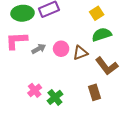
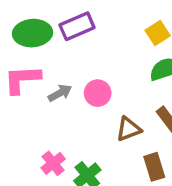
brown triangle: (80, 53) -> (128, 129), moved

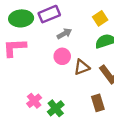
gray arrow: (60, 93) -> (64, 34), moved
brown triangle: (128, 129) -> (82, 67), moved

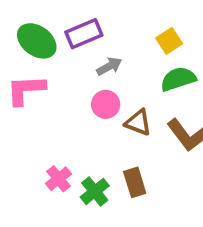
green ellipse: (21, 18) -> (37, 41), turned 40
brown triangle: (82, 67) -> (138, 123), turned 42
brown rectangle: (98, 103) -> (135, 182), moved

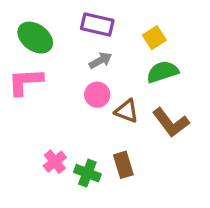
purple rectangle: (84, 34) -> (97, 24), moved, turned 36
green cross: (95, 191) -> (87, 173), turned -30

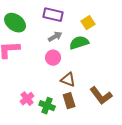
green semicircle: (163, 72) -> (79, 43), moved
brown triangle: (127, 111) -> (68, 80), moved
brown L-shape: (171, 122) -> (101, 96), moved

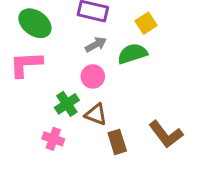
brown triangle: (68, 80) -> (96, 115), moved
pink cross: (27, 99) -> (53, 139), turned -32
green cross: (47, 106) -> (67, 104), moved, turned 35

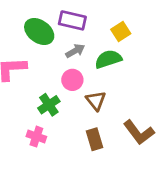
green ellipse: (35, 23) -> (39, 31), moved
brown triangle: (96, 115) -> (96, 101), moved, turned 30

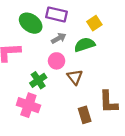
brown L-shape: (139, 132) -> (108, 102), turned 35
pink cross: (36, 137) -> (28, 105), size x1.5
brown rectangle: (94, 139) -> (85, 115), moved

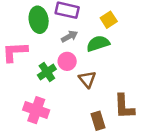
green ellipse: (31, 23) -> (39, 20), turned 45
green cross: (38, 80) -> (47, 72), moved

